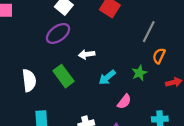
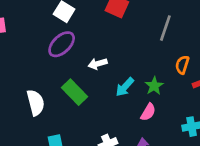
orange semicircle: (159, 56) -> (182, 65), moved
green star: (139, 73) -> (154, 86), moved

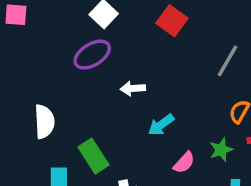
green star: (154, 86) -> (221, 150), moved
green rectangle: (74, 92) -> (93, 156), moved

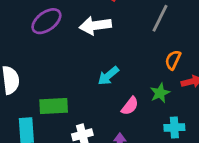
white arrow: (133, 88) -> (95, 25), moved, size x1.5
green rectangle: (93, 156) -> (54, 106), turned -56

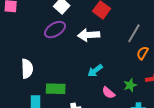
orange semicircle: (173, 60) -> (142, 53), moved
pink semicircle: (130, 106) -> (109, 93), turned 88

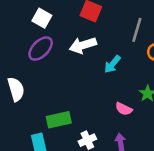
white semicircle: (27, 69) -> (16, 89), moved
cyan arrow: (95, 71) -> (112, 64), moved

